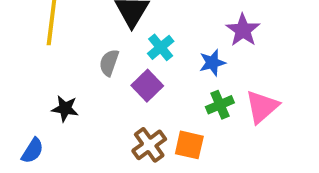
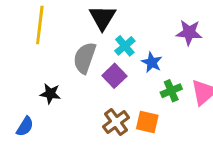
purple star: (243, 30) -> (189, 32), turned -30
gray semicircle: (109, 63) -> (85, 58), size x1.5
blue star: (212, 63) -> (152, 62), moved, turned -30

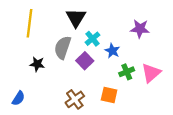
black star: (50, 94) -> (37, 64), moved
brown cross: (116, 122) -> (75, 99), moved

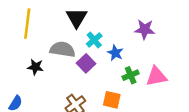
gray semicircle: (63, 47) -> (62, 49), turned 80
pink triangle: (151, 73) -> (156, 76), turned 30

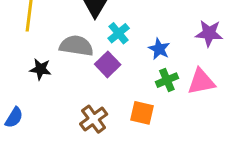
purple star: (145, 29) -> (209, 33), moved
blue star: (115, 53) -> (159, 49), moved

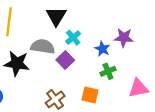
purple star: (209, 33) -> (124, 38), moved
black star: (41, 69) -> (17, 63), size x1.6
pink triangle: (201, 82) -> (138, 88), moved

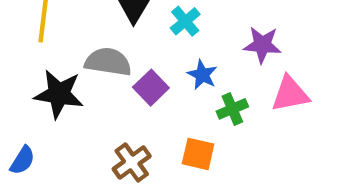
cyan cross: (73, 38) -> (185, 21), moved
blue star: (102, 49) -> (202, 75), moved
pink triangle: (138, 88) -> (290, 94), moved

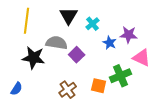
blue star: (202, 75) -> (110, 43), moved
pink triangle: (290, 94) -> (142, 58), turned 36
green cross: (232, 109) -> (121, 76), moved, size x1.5

